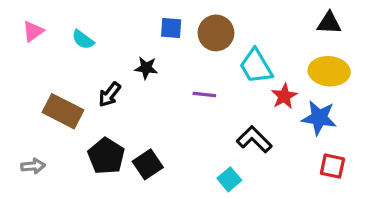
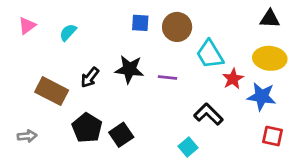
cyan semicircle: (83, 40) -> (68, 32), turned 96
black star: (146, 68) -> (129, 69), moved, size x1.5

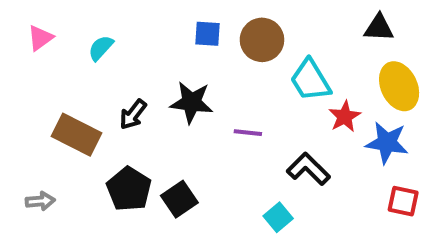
black triangle: (270, 19) -> (379, 28), moved
yellow ellipse: (270, 58) -> (399, 86), turned 60
purple line: (168, 77) -> (248, 133), moved

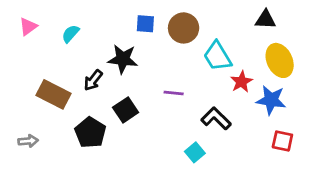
black star: (191, 102) -> (123, 59), moved
black square: (179, 199) -> (126, 110), moved

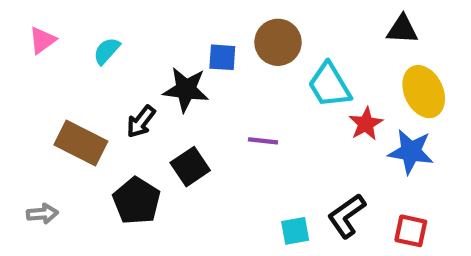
blue square: (145, 24) -> (222, 57), moved
black L-shape: (216, 118) -> (347, 216), moved, turned -80
red square: (282, 141) -> (411, 231), moved
cyan square: (195, 152) -> (295, 231), turned 30

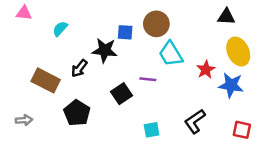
pink triangle: (42, 40) -> (24, 13), moved, turned 42
cyan trapezoid: (329, 85) -> (171, 54), moved
black square: (190, 167) -> (121, 94), moved
cyan square: (295, 231) -> (152, 130), moved
red square: (411, 231) -> (242, 130), moved

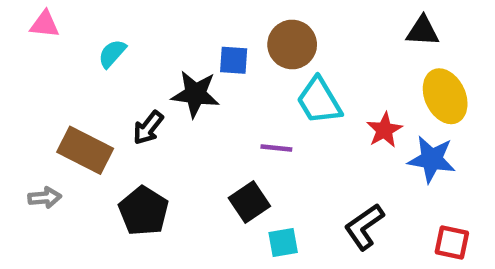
black square: (121, 94) -> (249, 202), moved
gray arrow: (24, 120) -> (45, 197), moved

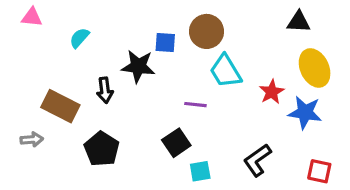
black arrow: (148, 128) -> (105, 90), turned -45

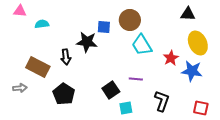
cyan semicircle: (79, 38) -> (42, 24), moved, turned 40
purple line: (195, 105) -> (136, 79), moved
black L-shape: (257, 160) -> (162, 101), turned 145

